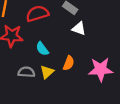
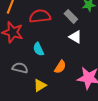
yellow triangle: (47, 72) -> (40, 85), moved

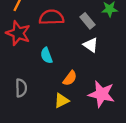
gray semicircle: (20, 68) -> (21, 88), moved, turned 70
yellow triangle: (40, 85) -> (62, 100), moved

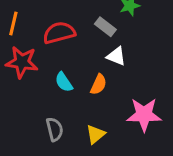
orange semicircle: (70, 78) -> (99, 84), moved
gray semicircle: (21, 88) -> (55, 129), moved

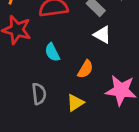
orange semicircle: (99, 84) -> (85, 69), moved

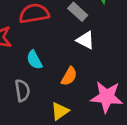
gray semicircle: (39, 94) -> (22, 91), moved

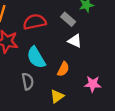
cyan semicircle: (34, 60) -> (36, 57), size x1.5
pink star: (107, 97) -> (93, 84), size x0.7

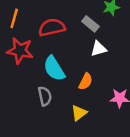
white triangle: (75, 41) -> (99, 49), turned -40

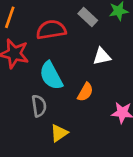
gray rectangle: (90, 24) -> (88, 17), moved
yellow triangle: (79, 113) -> (59, 133), moved

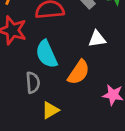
orange semicircle: (85, 92) -> (79, 72), size x1.4

